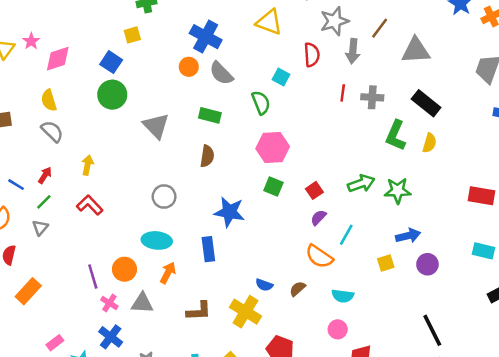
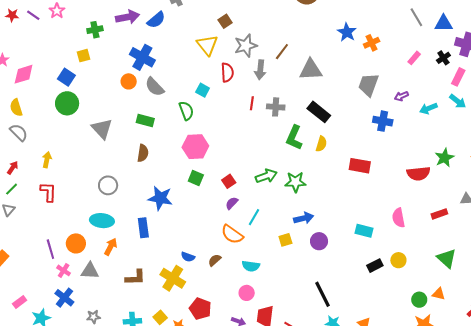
yellow triangle: (269, 22) -> (207, 45), moved, turned 30
red rectangle: (481, 196) -> (360, 166), moved
red L-shape: (90, 205) -> (48, 192), turned 45

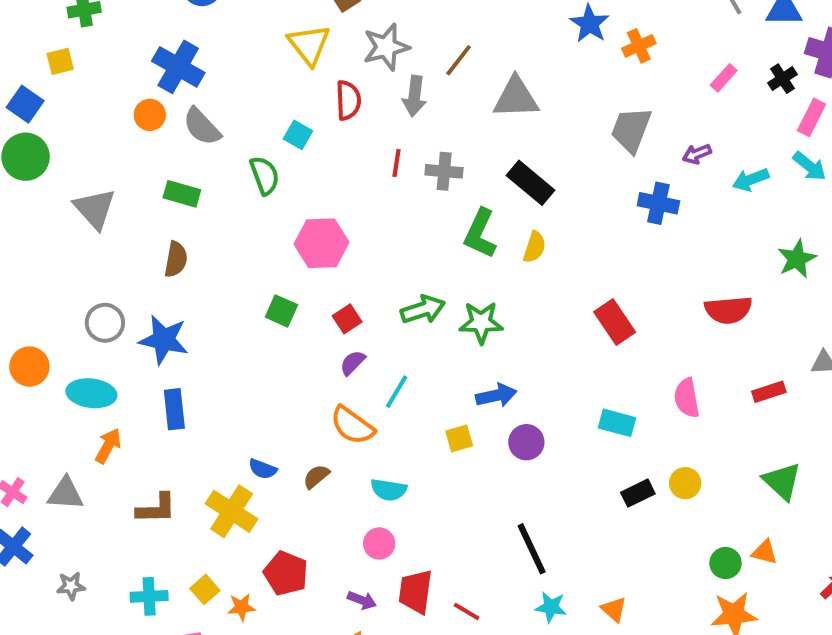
pink hexagon: (195, 147) -> (322, 243), moved
green star: (444, 158) -> (797, 259), moved
red rectangle: (360, 166) -> (615, 322), moved, turned 45
blue star: (160, 198) -> (164, 340), moved
orange circle: (76, 243) -> (29, 367), moved

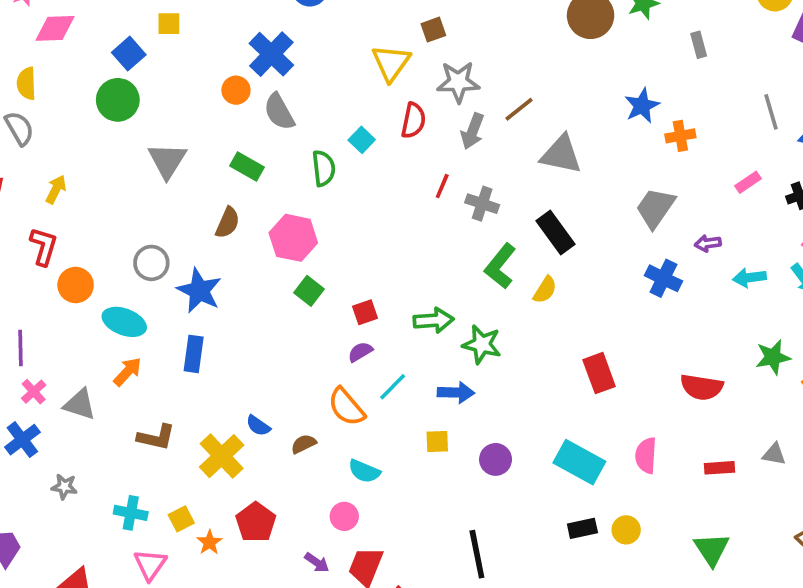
pink hexagon: (322, 243) -> (293, 238), moved
blue arrow: (496, 395) -> (456, 393), moved
cyan rectangle: (617, 423) -> (579, 462), size x1.5
orange star: (241, 607) -> (209, 542), turned 30

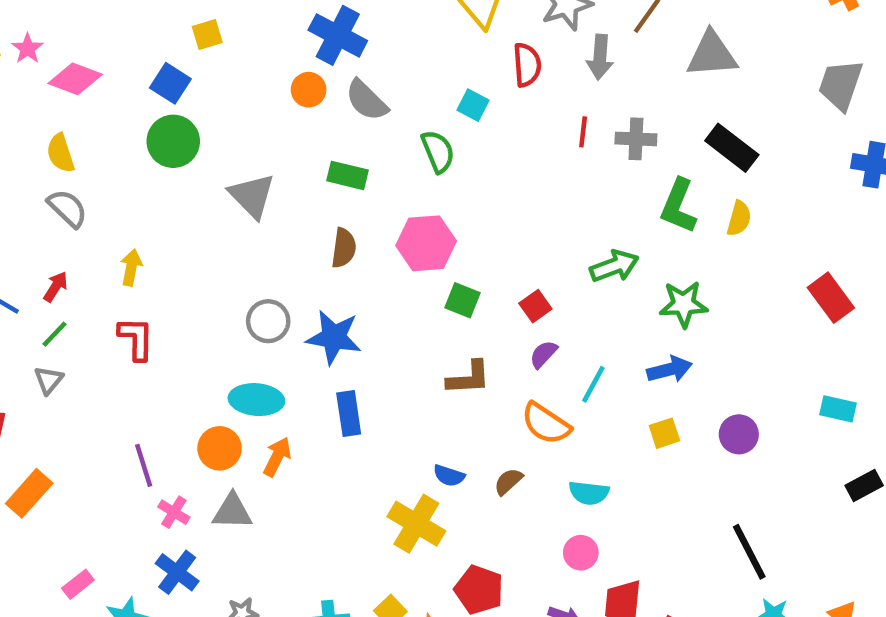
pink diamond: (55, 28) -> (75, 79), turned 39
orange circle: (76, 285) -> (220, 448), moved
green arrow: (433, 320) -> (614, 266), moved
brown L-shape: (156, 437) -> (469, 378), moved
cyan rectangle: (579, 462) -> (838, 409), size x0.6

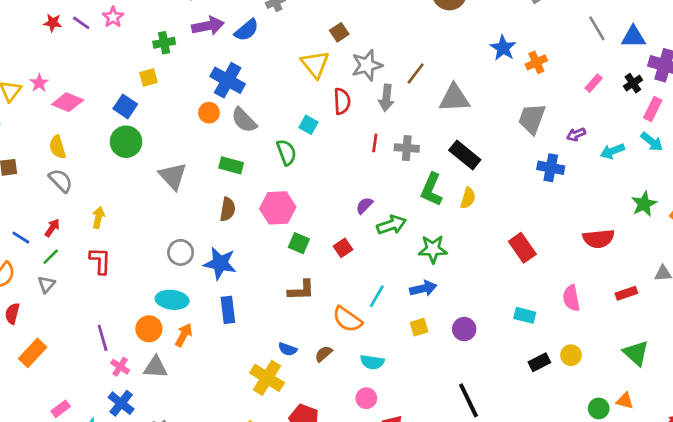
purple semicircle: (543, 354) -> (364, 206), moved

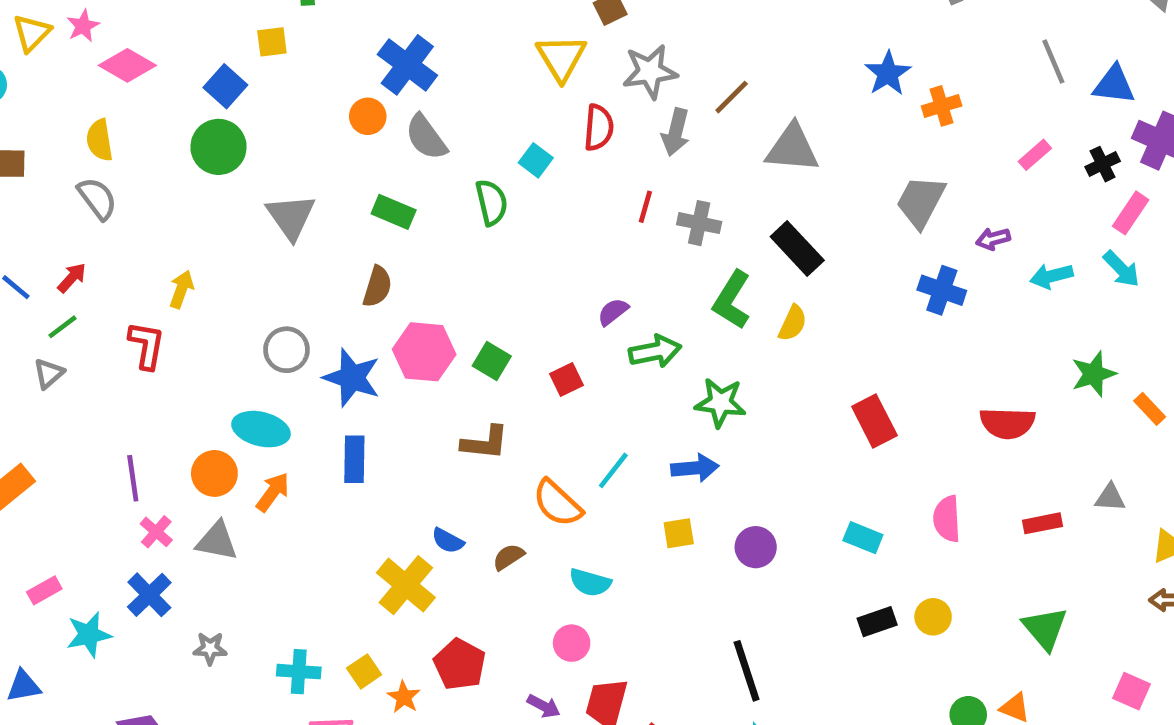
pink hexagon: (278, 208) -> (424, 352), moved
yellow arrow: (98, 217) -> (181, 289), moved

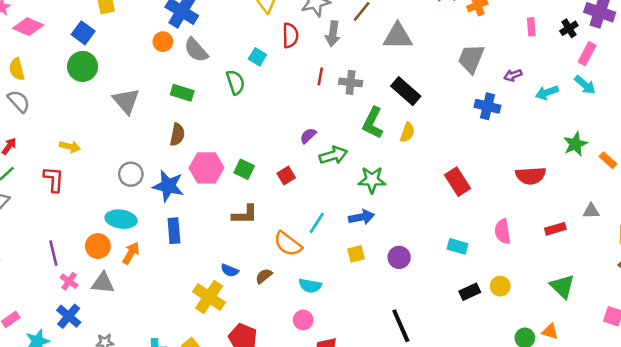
pink rectangle: (1035, 155) -> (531, 27), turned -48
yellow arrow: (181, 289) -> (70, 147), turned 90

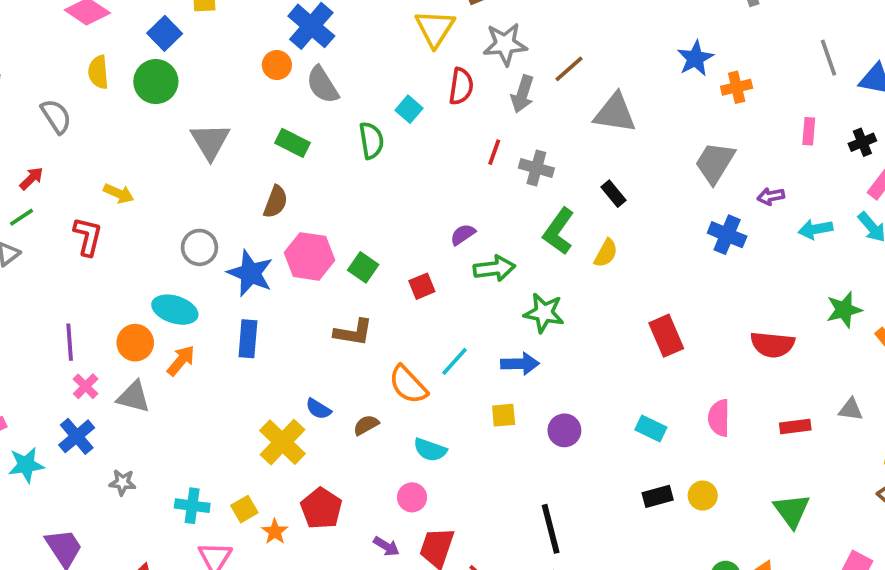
yellow semicircle: (17, 69) -> (98, 72), moved
black rectangle: (406, 91) -> (613, 194), size x0.6

